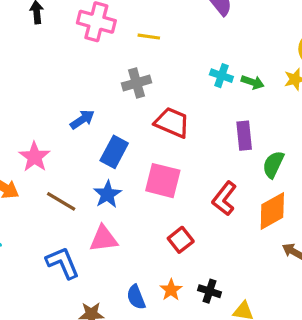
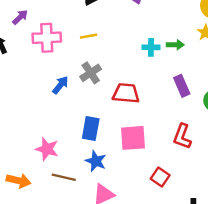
blue arrow: (82, 119) -> (60, 85), moved
pink star: (34, 157) -> (47, 149), moved

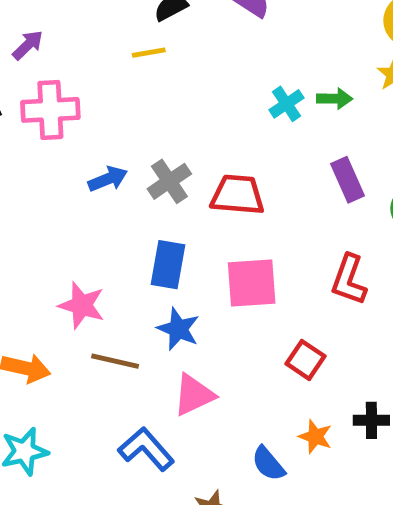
yellow line: (89, 36) -> (149, 53), moved
pink cross: (47, 38) -> (50, 110), moved
cyan cross: (151, 47) -> (286, 104), turned -35
gray cross: (91, 73) -> (169, 181), moved
blue arrow: (60, 85) -> (108, 179), turned 30

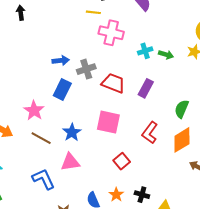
pink cross: (50, 110) -> (111, 33), moved
purple rectangle: (348, 180) -> (146, 88), moved, turned 36
blue rectangle: (168, 265) -> (62, 90), moved

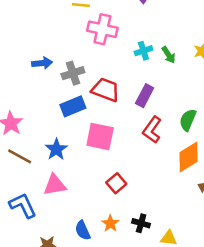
green arrow: (166, 55) -> (169, 55), turned 40
blue rectangle: (62, 90) -> (73, 106), moved, turned 42
red L-shape: (150, 133) -> (152, 130), moved

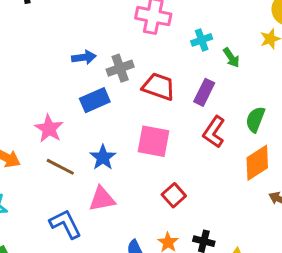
green arrow: (169, 55) -> (231, 58), moved
blue rectangle: (73, 106) -> (95, 100), moved

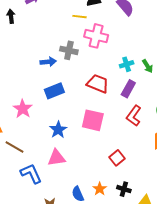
cyan cross: (202, 40) -> (127, 64), moved
gray cross: (120, 68) -> (69, 50), moved, turned 30
brown line: (60, 167) -> (14, 147), moved
red square: (174, 195) -> (117, 158), moved

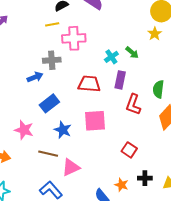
blue star: (58, 130) -> (63, 130), moved
brown line: (14, 147) -> (48, 154), moved

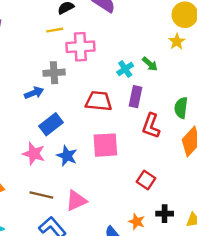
pink star: (24, 130) -> (34, 154), moved
brown line: (48, 154) -> (41, 195), moved

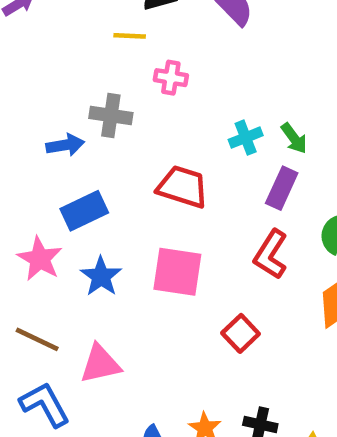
pink cross: (80, 47) -> (171, 78), size x0.6
purple rectangle: (136, 97) -> (282, 188), moved
red square: (146, 180) -> (241, 333), moved

